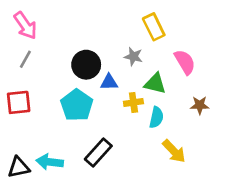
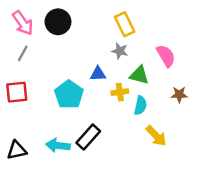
yellow rectangle: (154, 27) -> (125, 24), moved
black circle: (86, 65) -> (58, 22), moved
cyan arrow: (50, 162) -> (58, 145), moved

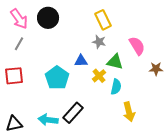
yellow cross: (120, 92) -> (99, 76), turned -32
brown star: (179, 95) -> (156, 69), moved
yellow arrow: (156, 136) -> (129, 112), turned 30

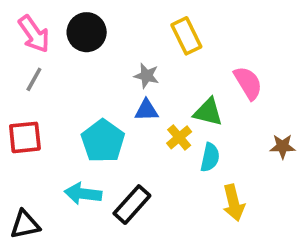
gray star: (99, 42) -> (146, 76), moved
brown star: (156, 69) -> (283, 146), moved
cyan arrow: (48, 120) -> (83, 194), moved

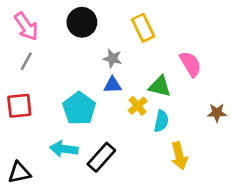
black circle: (87, 32) -> (82, 22), moved

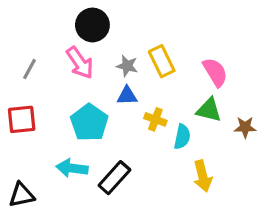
pink arrow: (26, 26) -> (80, 63), moved
yellow rectangle: (143, 28) -> (162, 61), moved
green triangle: (160, 86) -> (209, 110), moved
yellow cross: (138, 106) -> (155, 119), turned -30

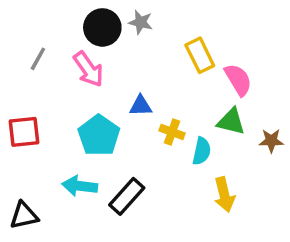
yellow rectangle: (162, 61) -> (200, 55), moved
gray star: (127, 66) -> (141, 22), moved
gray line: (29, 69) -> (38, 59), moved

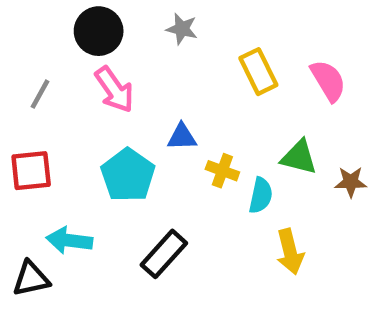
black circle: (102, 27) -> (99, 31), moved
gray line: (38, 59) -> (40, 94), moved
pink semicircle: (238, 80) -> (328, 81), moved
cyan arrow: (80, 186) -> (69, 240), moved

